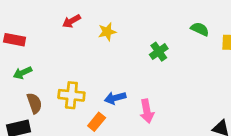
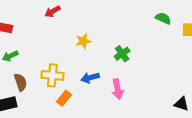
yellow star: (107, 32) -> (83, 41), moved
green cross: (159, 52) -> (122, 54), moved
orange rectangle: (97, 122) -> (64, 98), moved

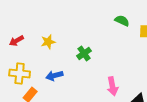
red arrow: (52, 11) -> (16, 41), moved
pink arrow: (118, 89) -> (113, 86), moved

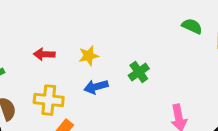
red arrow: (16, 41) -> (44, 54), turned 32
blue arrow: (54, 76) -> (96, 87), moved

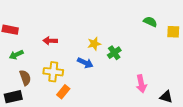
yellow star: (89, 56) -> (94, 44), moved
blue arrow: (96, 87) -> (85, 63), turned -140

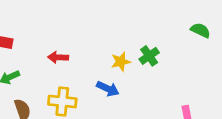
green cross: (114, 53) -> (149, 56), moved

